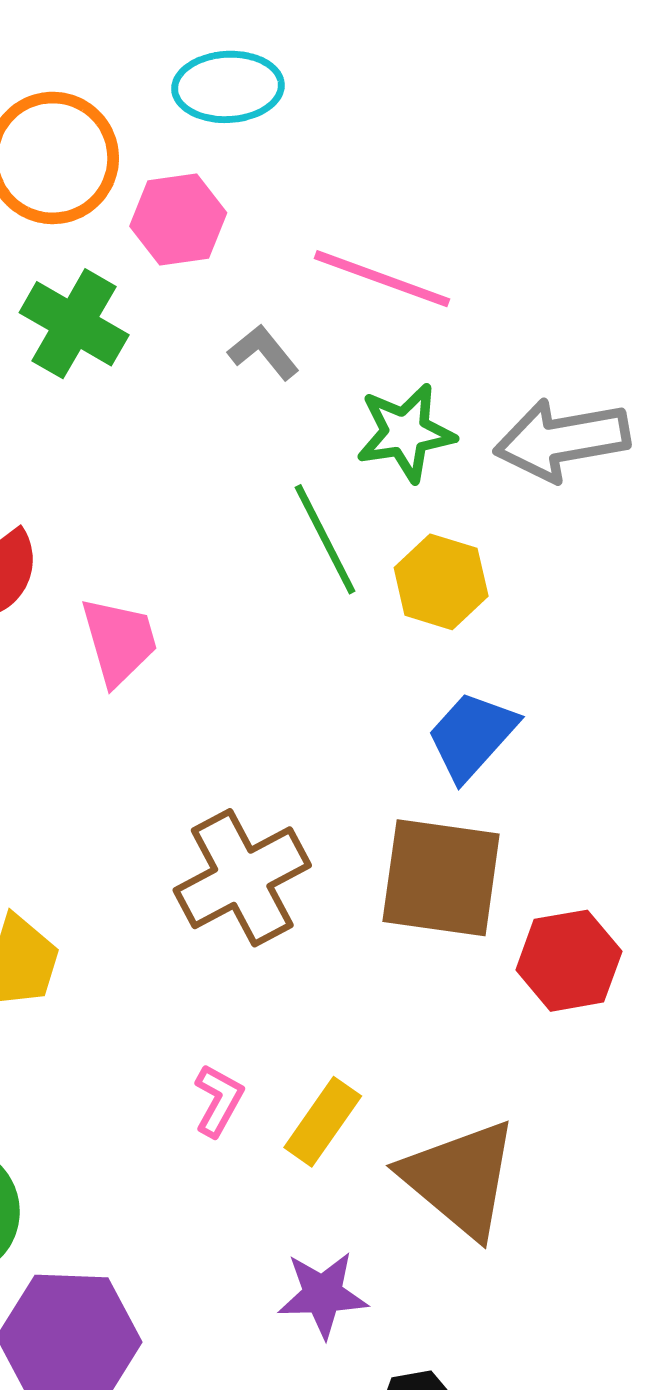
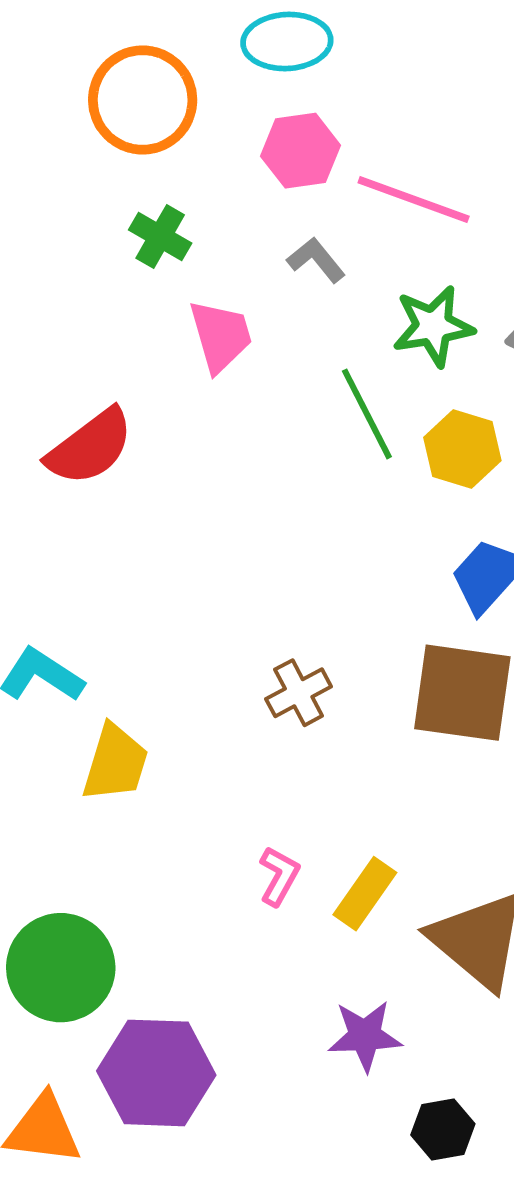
pink hexagon: (178, 220) -> (301, 151), moved
green cross: (74, 324) -> (160, 236), size x0.7
pink trapezoid: (119, 641) -> (221, 336), moved
brown cross: (242, 878) -> (299, 693), size x0.6

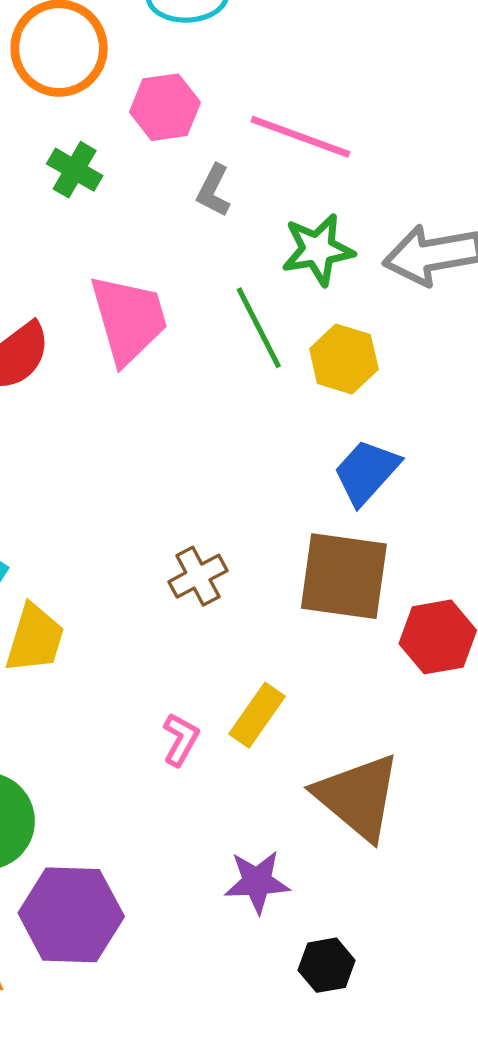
pink hexagon: (301, 151) -> (165, 107), moved
gray L-shape: (316, 260) -> (214, 191), turned -114
pink trapezoid: (221, 336) -> (129, 319), moved, size x1.4
yellow rectangle: (365, 894) -> (257, 715), moved

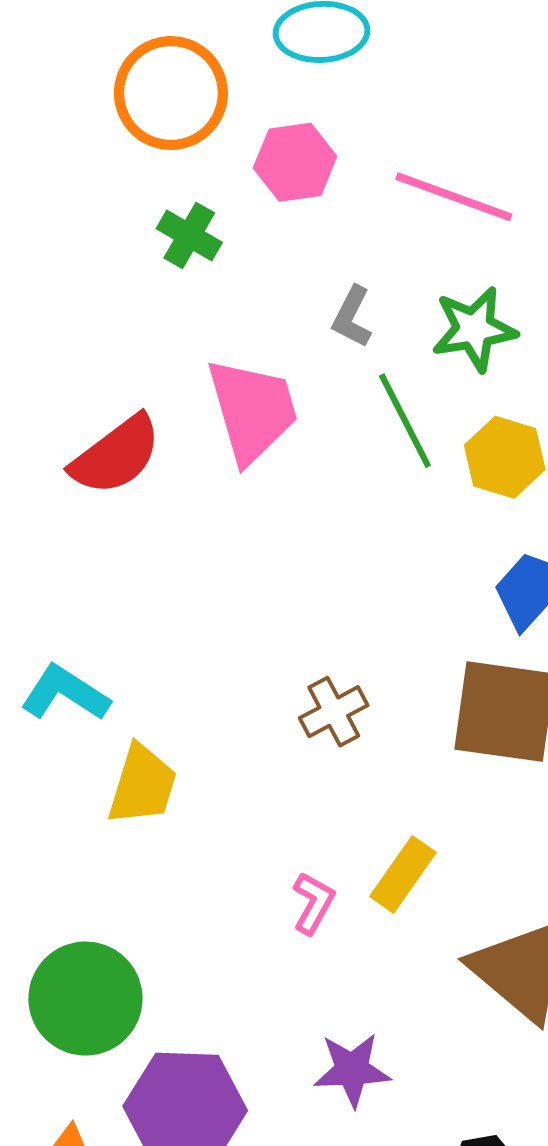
gray L-shape: (214, 191) -> (352, 317), moved
purple star: (257, 882) -> (352, 1070), moved

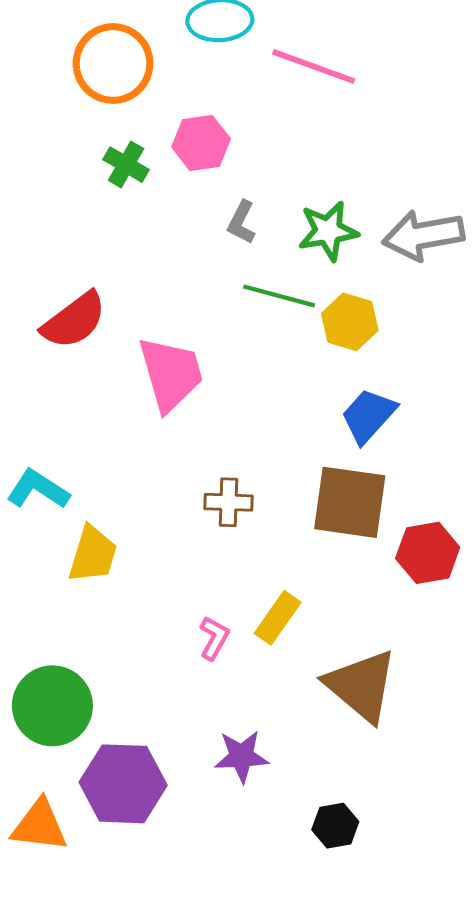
pink hexagon: (295, 162) -> (201, 143), moved
pink line: (454, 197) -> (314, 66), moved
pink trapezoid: (252, 410) -> (171, 374), moved
green line: (405, 421) -> (279, 296), turned -48
brown cross: (334, 712) -> (228, 502), turned 30

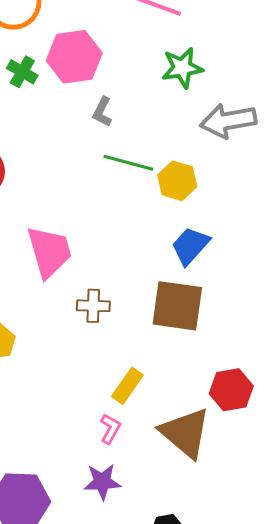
pink hexagon: (201, 143) -> (74, 57), size x1.4
green star: (328, 231) -> (182, 68), moved
pink trapezoid: (171, 374) -> (49, 252), moved
red hexagon: (428, 553) -> (231, 390), moved
pink L-shape: (214, 638) -> (110, 429), moved

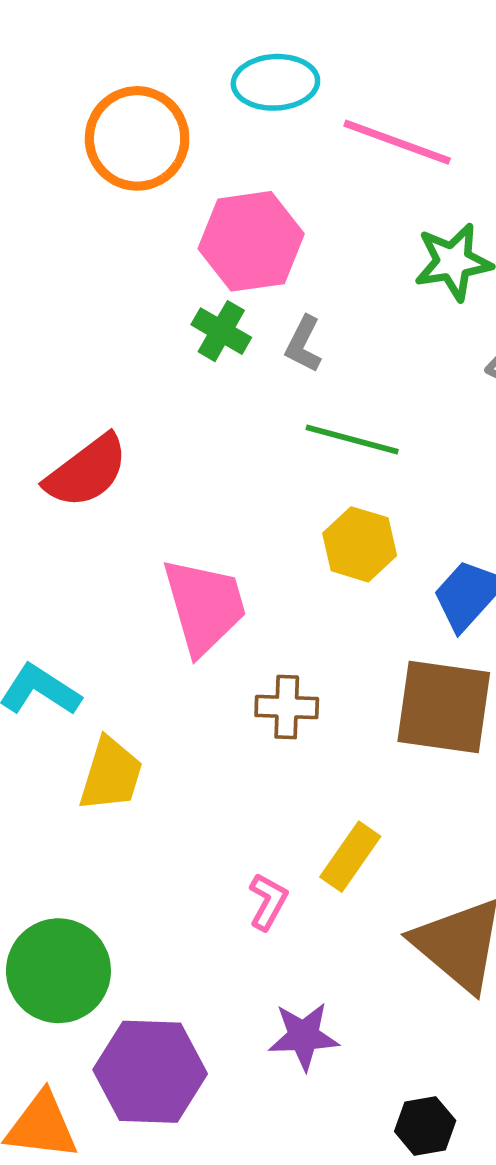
green cross: (22, 72) -> (221, 331), moved
yellow hexagon: (177, 181) -> (360, 544), moved
pink L-shape: (110, 429) -> (268, 902), moved

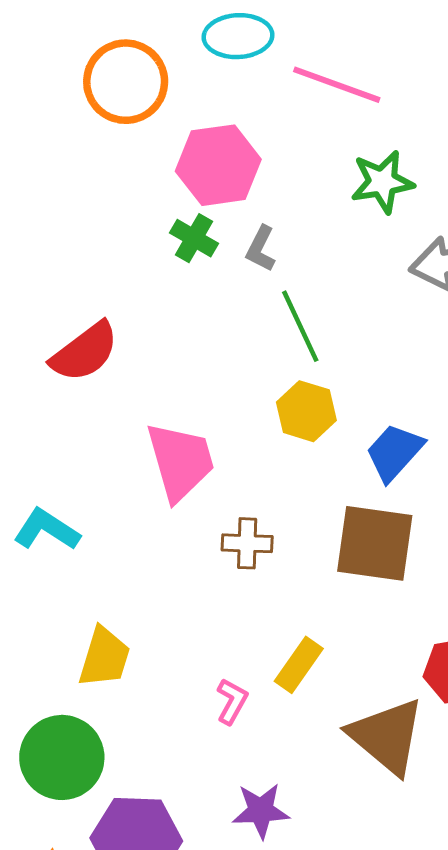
green line: (352, 440) -> (300, 326), turned 50
yellow trapezoid: (111, 774) -> (104, 657), moved

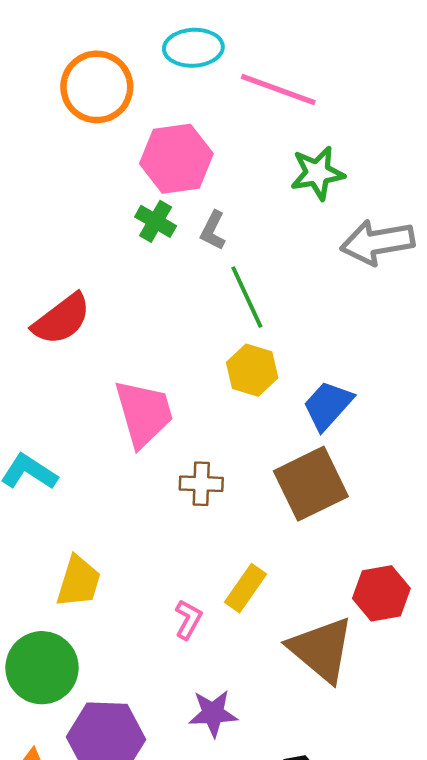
brown square: (375, 543) -> (311, 484), turned -34

